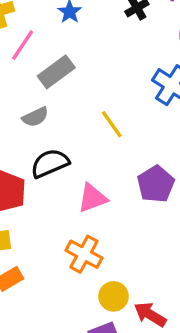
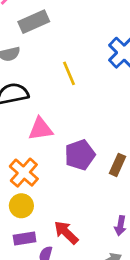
purple pentagon: (156, 184) -> (80, 155), moved
yellow circle: (114, 296) -> (21, 206), moved

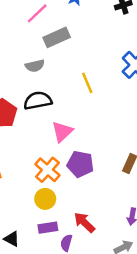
pink triangle: (41, 129) -> (62, 132), turned -35
purple pentagon: (80, 155) -> (80, 164), moved, turned 30

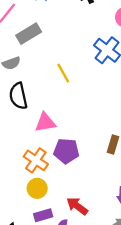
black semicircle: (38, 101) -> (18, 96), turned -84
pink triangle: (62, 132) -> (45, 122), turned 40

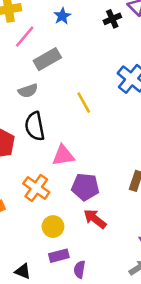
orange cross: (36, 160) -> (36, 188), moved
red arrow: (77, 206) -> (95, 219), moved

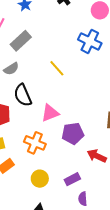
red arrow: (95, 219) -> (97, 156), moved
yellow circle: (53, 227) -> (40, 179), moved
purple rectangle: (59, 256) -> (72, 179), moved

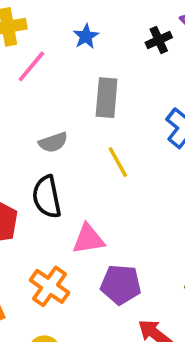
gray rectangle: (21, 41) -> (107, 98), moved, turned -55
gray semicircle: (11, 69) -> (53, 142), moved

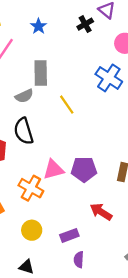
gray rectangle: (107, 98) -> (41, 73), moved
pink triangle: (88, 239) -> (53, 170), moved
purple pentagon: (121, 285) -> (84, 169), moved

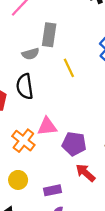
purple pentagon: (84, 169) -> (74, 144), moved

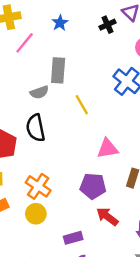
pink triangle: (47, 127) -> (108, 149), moved
yellow circle: (18, 180) -> (36, 214), moved

